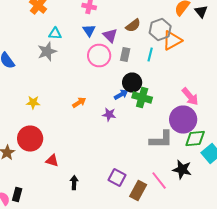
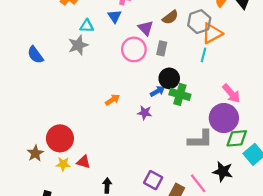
blue triangle: (89, 30) -> (115, 16), moved
cyan line: (150, 54) -> (203, 55), moved
yellow star: (33, 102) -> (63, 164), moved

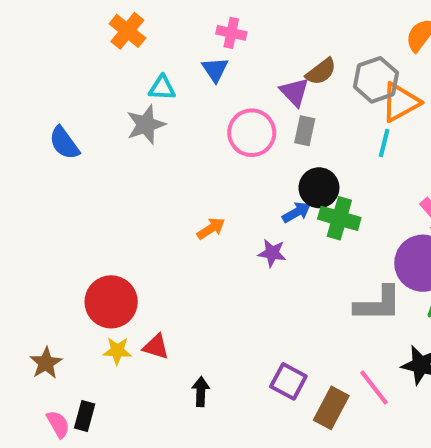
purple triangle: (146, 28) -> (295, 92), moved
brown star: (35, 153) -> (46, 363), moved

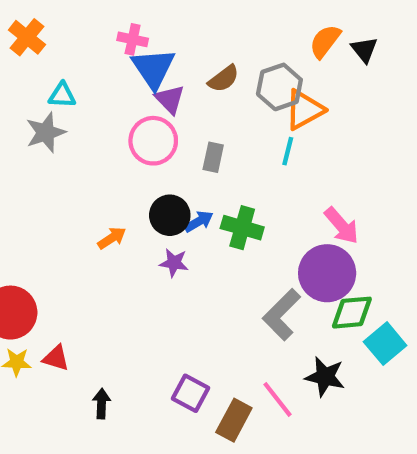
blue triangle: (215, 70) -> (153, 68), moved, size x1.6
purple triangle: (295, 92) -> (170, 99), moved
gray rectangle: (305, 131) -> (213, 157), moved
black circle: (319, 188) -> (170, 215), moved
gray L-shape: (378, 304) -> (282, 315), turned 135

